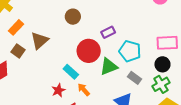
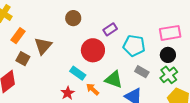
green triangle: (109, 67) -> (114, 79), moved, turned 48

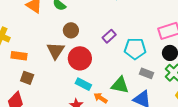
orange rectangle: (18, 36) -> (19, 56), turned 70
brown triangle: (43, 46) -> (56, 51), moved
red circle: (93, 50) -> (80, 58), moved

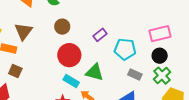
brown triangle: (56, 51) -> (23, 31), moved
green triangle: (120, 85) -> (95, 72), moved

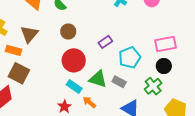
cyan pentagon: (125, 49) -> (130, 58), turned -30
brown square: (15, 71) -> (19, 73), size x1.5
gray rectangle: (135, 74) -> (119, 82), moved
green cross: (162, 76) -> (153, 86), moved

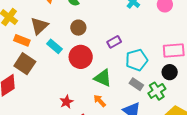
gray rectangle: (119, 82) -> (136, 84), moved
cyan rectangle: (74, 86) -> (55, 46), moved
orange arrow: (89, 102) -> (100, 101), moved

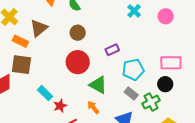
cyan rectangle: (55, 46) -> (45, 93), moved
brown square: (25, 64) -> (21, 65), turned -30

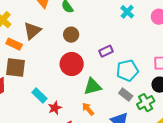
green triangle: (98, 85) -> (92, 86), turned -42

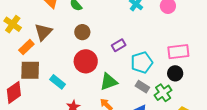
orange rectangle: (14, 44) -> (26, 47), turned -63
cyan rectangle: (40, 96) -> (58, 82), moved

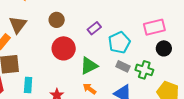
black circle: (175, 73) -> (164, 48), moved
cyan rectangle: (58, 82) -> (28, 85), moved, turned 63
green cross: (163, 93) -> (144, 70), turned -30

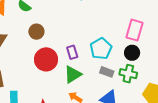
pink rectangle: (154, 27) -> (134, 30), turned -55
purple rectangle: (94, 28) -> (72, 52), moved, turned -64
black circle: (164, 48) -> (132, 53), moved

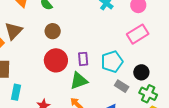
pink rectangle: (134, 30) -> (138, 34), moved, turned 30
gray rectangle: (107, 72) -> (122, 86), moved
green cross: (128, 74) -> (148, 94), moved

